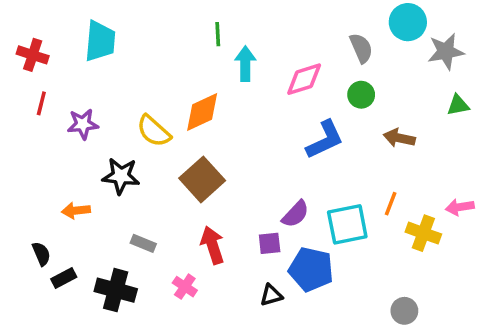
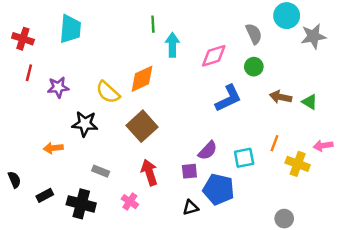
green triangle: (458, 105) -> (310, 102), moved, turned 42
cyan square: (347, 224) -> (244, 158), size x0.7
black semicircle: (41, 254) -> (14, 180), moved

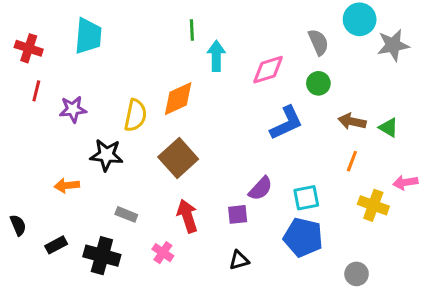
yellow semicircle: (108, 92) -> (135, 115), turned -120
orange line: (274, 143) -> (352, 161), moved
blue pentagon: (219, 189) -> (303, 237), moved

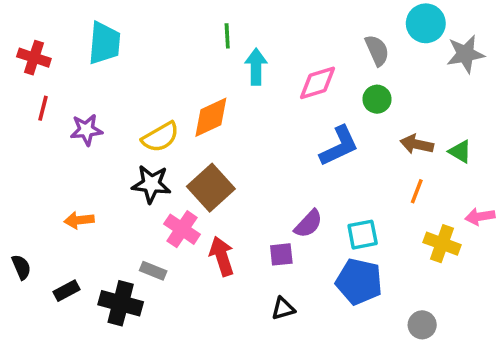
yellow semicircle: (135, 115) -> (160, 137), turned 48
black star: (106, 155) -> (151, 184), moved
gray rectangle: (126, 214) -> (153, 271), moved
pink cross: (163, 253) -> (182, 229), moved, size x1.4

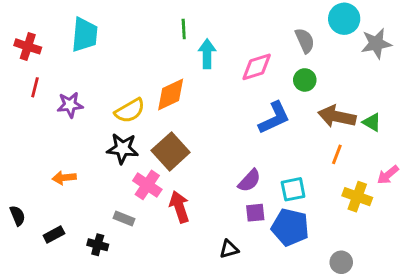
brown arrow: (417, 144) -> (337, 116), size x1.4
pink arrow: (480, 217) -> (388, 175), turned -30
purple square: (281, 254) -> (255, 213), moved
black cross: (121, 303) -> (98, 245), size x0.6

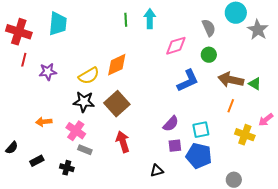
gray star: (376, 44) -> (258, 30), turned -30
red cross: (28, 46) -> (19, 32), size x1.4
cyan arrow: (207, 54) -> (150, 19), moved
pink cross: (147, 185) -> (76, 131), moved
black semicircle: (17, 216) -> (12, 148), turned 64

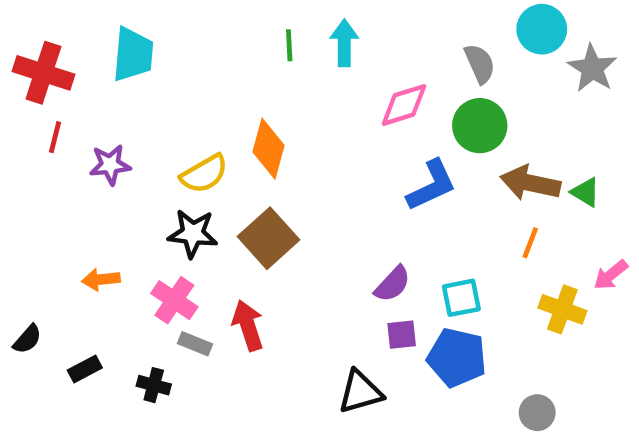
green circle: (209, 55) -> (480, 126), size x1.5
orange diamond: (117, 65) -> (269, 149), turned -50
red arrow: (123, 142) -> (248, 325), moved
black triangle: (157, 171) -> (360, 392), size x1.5

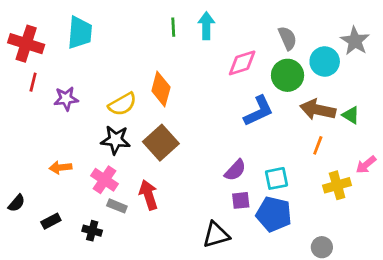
cyan circle: (542, 29) -> (325, 62), moved
yellow cross: (562, 309) -> (337, 185), turned -36

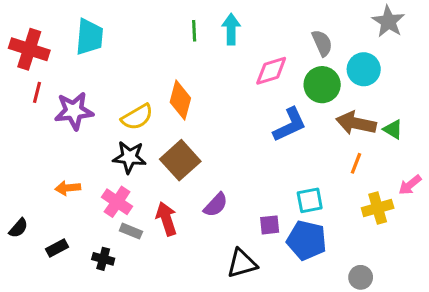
gray star: (355, 41) -> (388, 21), moved
purple star: (66, 99) -> (74, 111), size x1.4
purple semicircle: (235, 170) -> (216, 205), moved

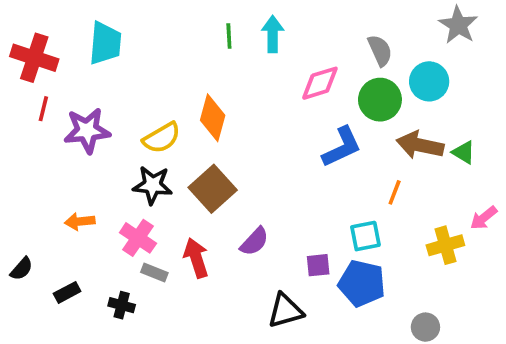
orange line: (356, 163) -> (395, 192), moved

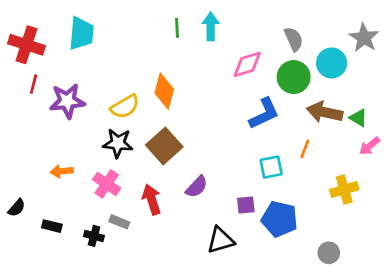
gray star: (458, 25) -> (364, 38), moved
pink arrow: (484, 218) -> (370, 146), moved
cyan square: (365, 236) -> (271, 167), moved
gray rectangle: (154, 272) -> (119, 222), moved
black rectangle: (67, 292) -> (52, 226), turned 42

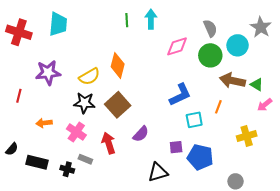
red line: (34, 84) -> (19, 96), moved
blue L-shape: (264, 114) -> (180, 95), moved
black rectangle: (52, 226) -> (37, 162), size x1.5

